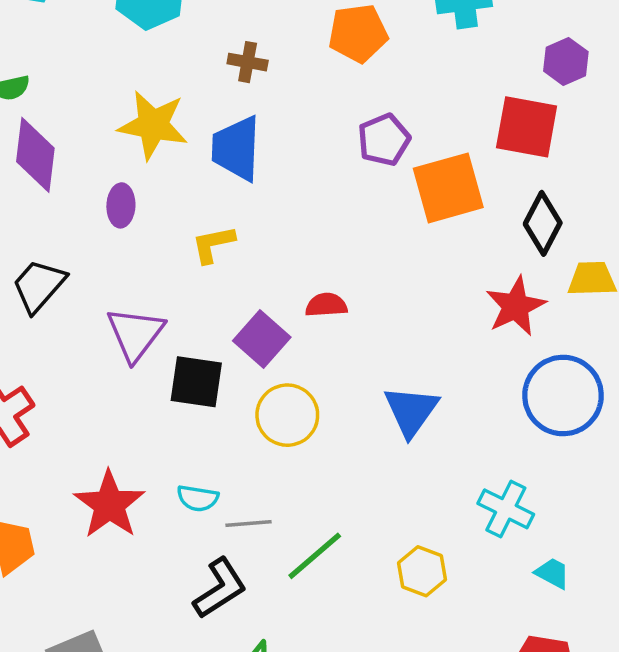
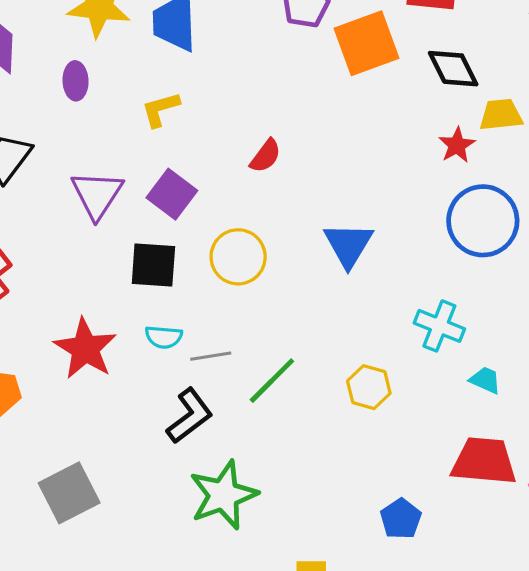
black diamond: (543, 223) -> (453, 69), turned -50
red semicircle: (326, 305) -> (265, 156), turned 135
red star: (516, 306) -> (457, 145), moved, size x0.7
purple square: (262, 339) -> (172, 194), moved
black square: (196, 382) -> (153, 265), moved

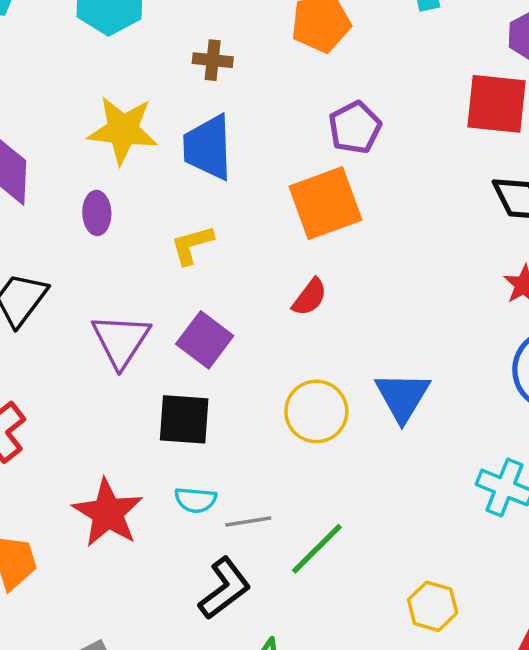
orange square: (366, 43) -> (325, 203), moved
yellow circle: (238, 257) -> (316, 411), moved
yellow hexagon: (369, 387) -> (433, 606), moved

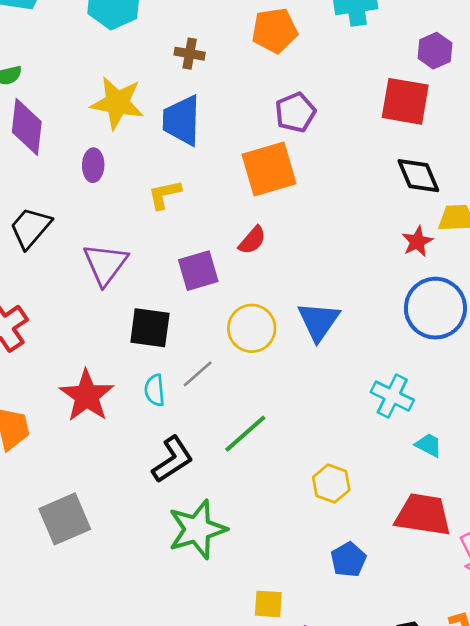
purple square: (205, 340) -> (198, 271), moved, turned 33
cyan semicircle: (196, 500) -> (155, 390), turned 76
gray line: (248, 521) -> (198, 374), moved, turned -36

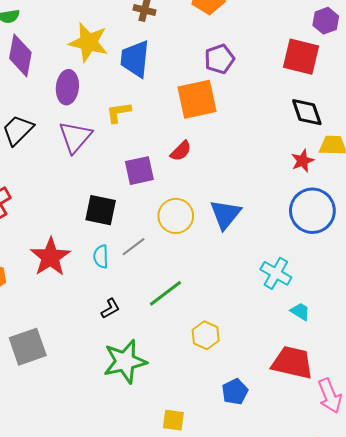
purple ellipse: (93, 165) -> (67, 87), size x1.4
purple triangle: (105, 264) -> (75, 137), moved
black L-shape: (173, 459) -> (110, 309), size x0.6
yellow hexagon: (331, 484) -> (206, 335), moved

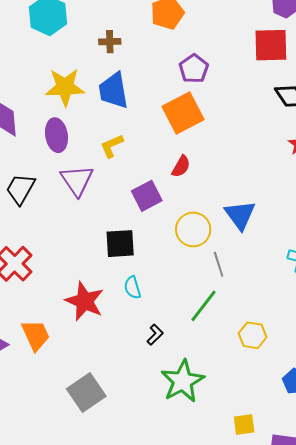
gray line: (133, 247) -> (219, 264), moved, turned -55

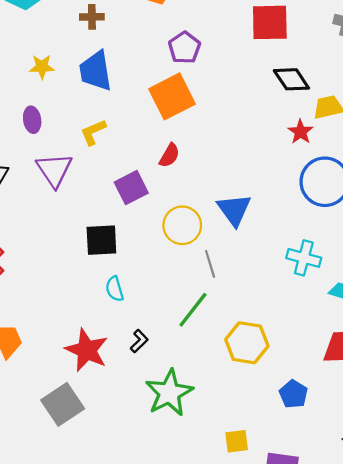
yellow star: (65, 87) -> (42, 67), size x0.6
purple ellipse: (56, 135) -> (32, 120), size x0.7
red star: (85, 301) -> (87, 350), moved
yellow hexagon: (253, 335) -> (247, 343), size x1.4

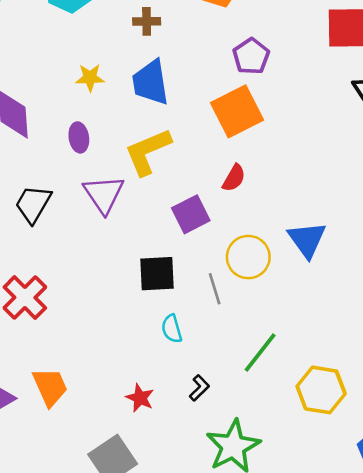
yellow L-shape: (93, 132) -> (148, 152), size x1.6
gray line: (210, 264) -> (215, 289), moved
red star: (87, 350) -> (140, 398), size x0.6

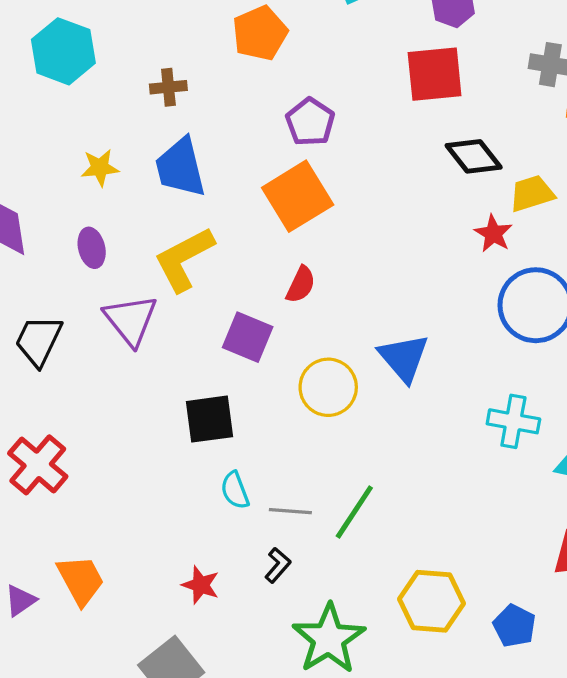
purple square: (191, 214) -> (248, 337), turned -36
gray line: (215, 289) -> (290, 511), moved, turned -64
yellow hexagon: (321, 390) -> (431, 601), moved

